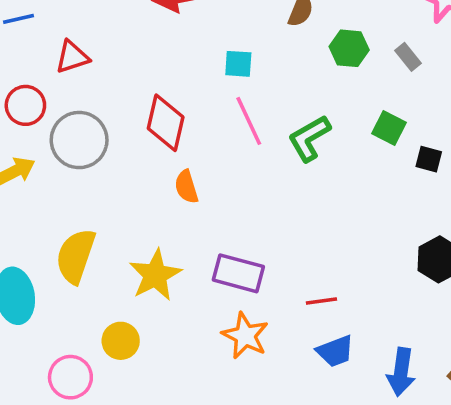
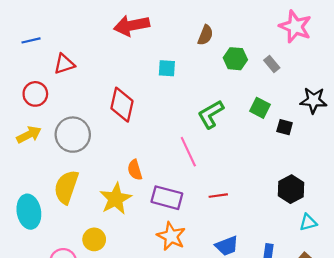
pink line: (249, 121) -> (188, 152), moved
gray circle: (79, 140) -> (73, 135), moved
orange semicircle: (186, 187) -> (135, 170), moved
red line: (321, 301) -> (218, 196), moved

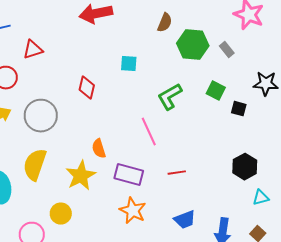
green hexagon: (235, 59) -> (193, 45), size x1.4
cyan square: (167, 68) -> (129, 64), moved
red diamond: (122, 105) -> (87, 88), size x0.7

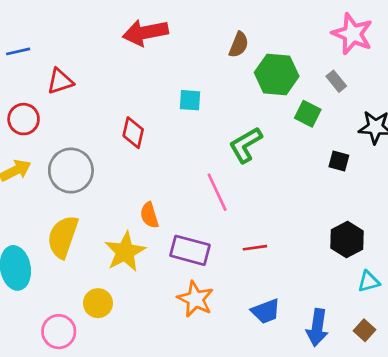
gray rectangle: (227, 50) -> (336, 81), moved
green square: (216, 91) -> (308, 114), moved

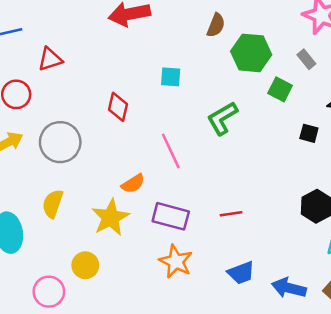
pink line: (217, 192) -> (171, 151), moved
orange semicircle: (149, 215) -> (133, 184), turned -105
yellow semicircle: (63, 237) -> (53, 204), size x0.7
blue arrow: (317, 327) -> (289, 288), turned 96

